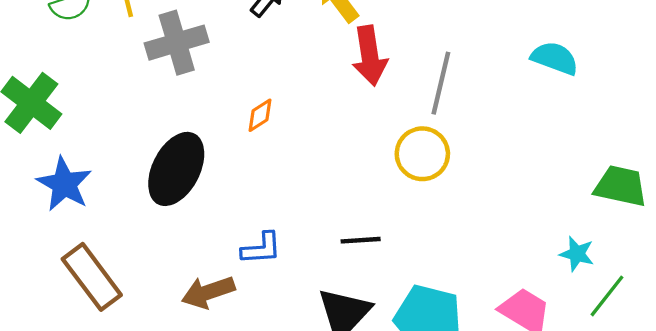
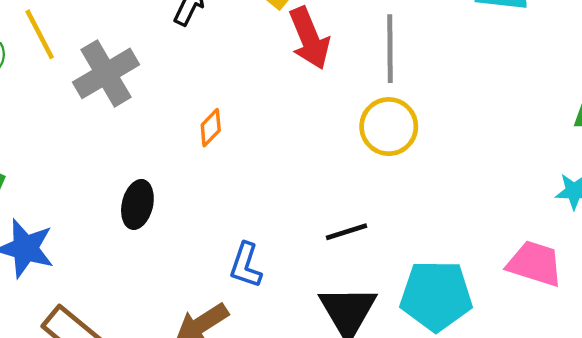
black ellipse: (176, 169) -> (137, 204), size x0.6
blue L-shape: (261, 248) -> (246, 265), turned 126

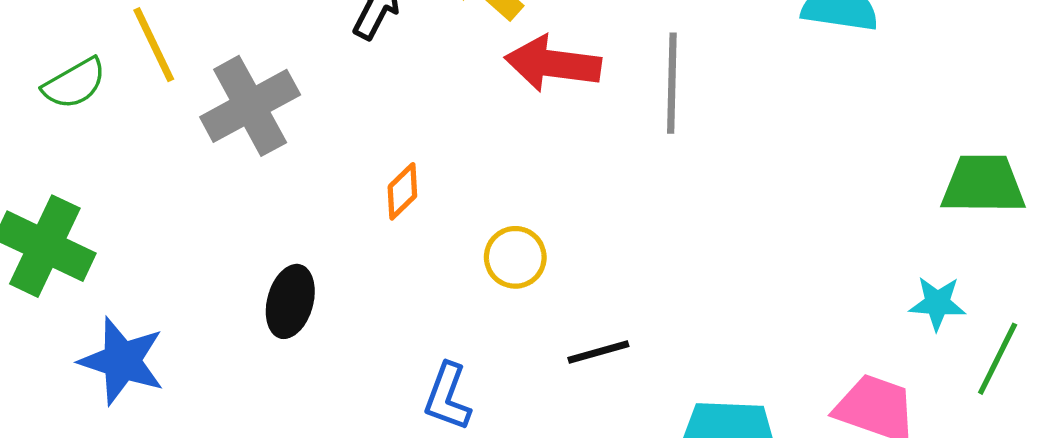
red arrow: (309, 38) -> (553, 64), turned 118
yellow circle: (389, 127) -> (515, 257), moved, size x0.7

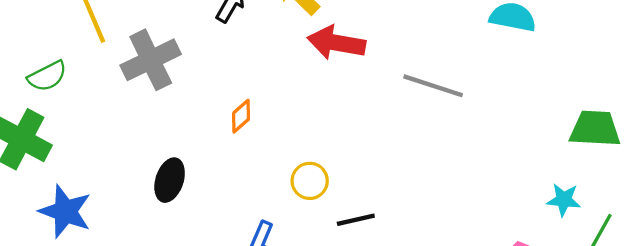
gray line: (672, 83) -> (433, 86), moved, turned -76
green semicircle: (74, 84) -> (47, 76), moved
yellow circle: (515, 257) -> (310, 181), moved

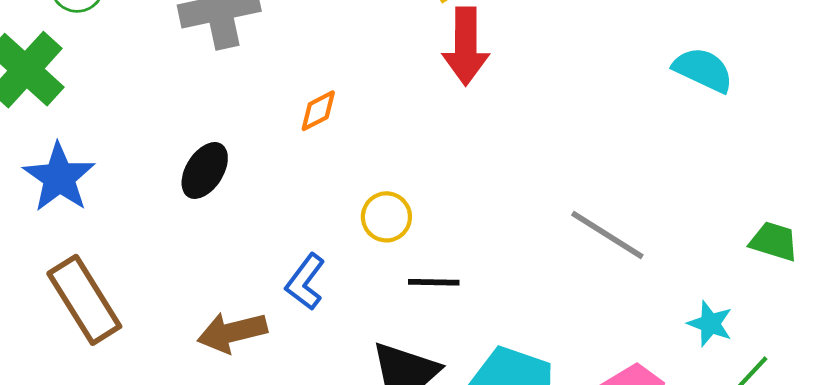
red arrow: (336, 43) -> (466, 46), turned -114
gray line: (433, 86) -> (607, 235), moved
green trapezoid: (595, 129) -> (774, 241), size x0.7

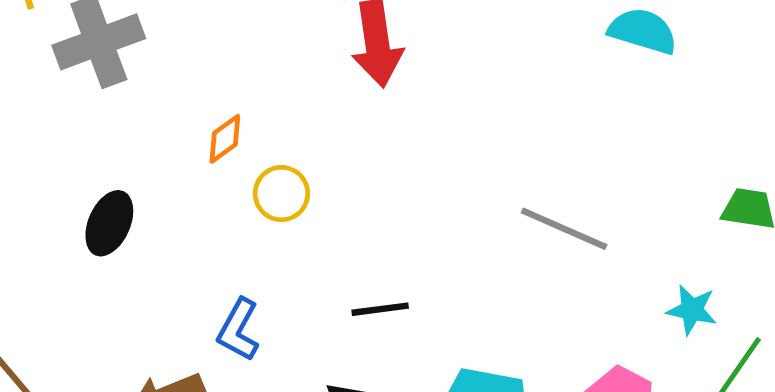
yellow circle: (386, 217) -> (281, 194), moved

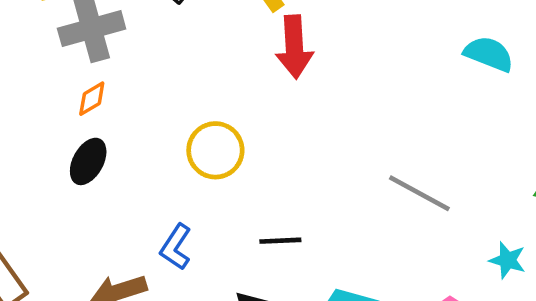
orange diamond: (225, 139) -> (92, 99), moved
yellow circle: (281, 194) -> (215, 150), size x1.4

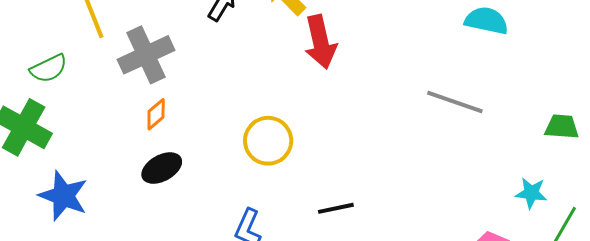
black ellipse: (88, 161) -> (162, 168), turned 42
gray line: (419, 193) -> (455, 102), moved

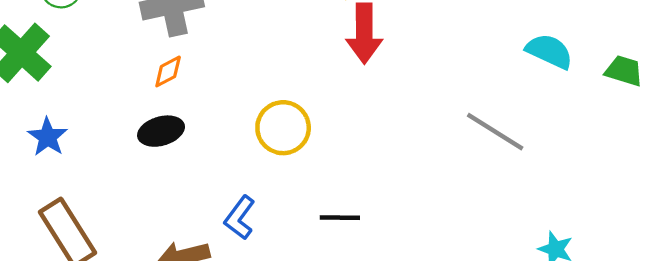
green trapezoid: (562, 127) -> (624, 71), moved
blue star: (63, 196) -> (48, 137), size x0.7

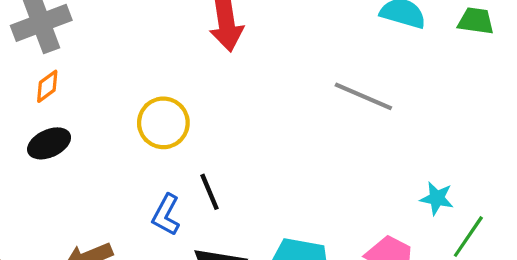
blue L-shape: (240, 218) -> (166, 215), moved
black line: (340, 218) -> (210, 192), moved, turned 75

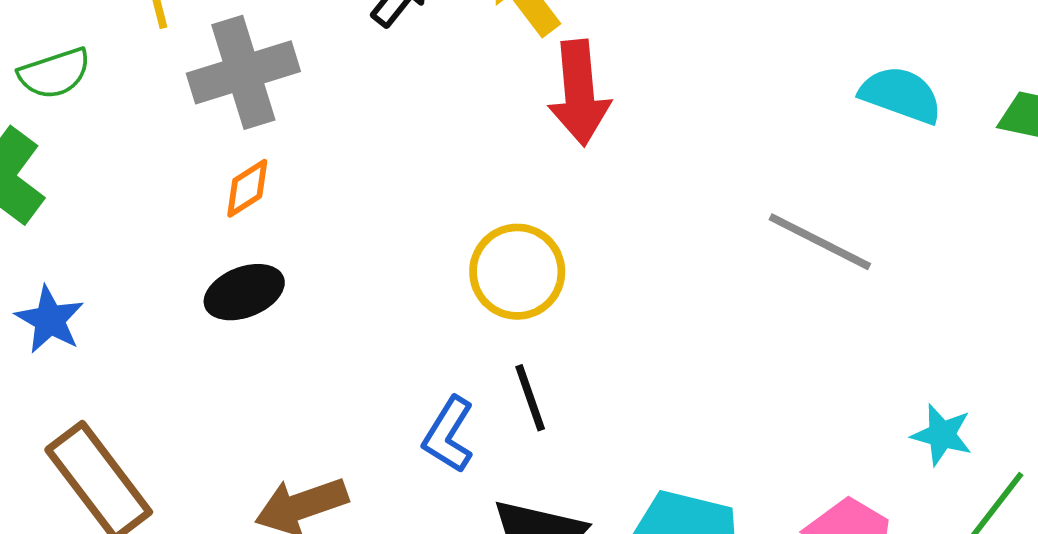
yellow circle: (163, 123) -> (517, 272), moved

